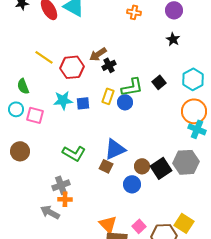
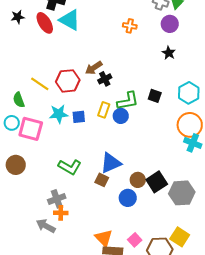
yellow line: (44, 57) -> (40, 84), moved
black square: (159, 82) -> (155, 96), turned -32
pink square: (35, 115) -> (31, 129), size x1.4
gray hexagon: (186, 162) -> (182, 193), moved

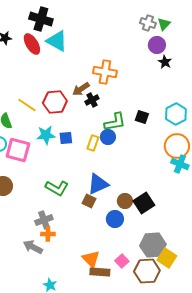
orange cross: (130, 26) -> (105, 72), moved, size x1.6
black star: (169, 53) -> (165, 62), moved
yellow rectangle: (104, 110) -> (93, 143), moved
gray hexagon: (182, 193) -> (153, 245), moved

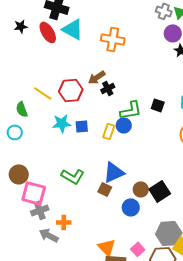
orange cross: (105, 72) -> (113, 39), moved
pink square: (18, 150) -> (34, 193), moved
gray cross: (44, 220) -> (40, 210), moved

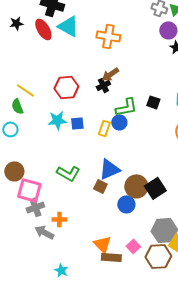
brown arrow: (97, 77) -> (110, 74), moved
yellow line: (43, 93) -> (25, 90), moved
brown circle: (141, 189) -> (136, 186), size x1.5

